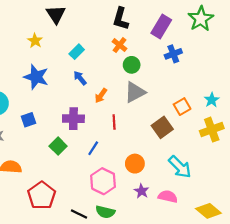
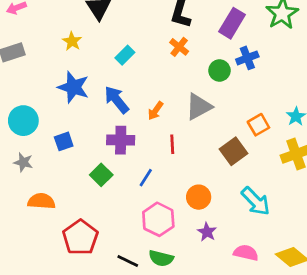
green circle: (132, 65) -> (219, 70), moved
blue arrow: (80, 78) -> (117, 100), moved, size x1.5
pink semicircle: (168, 197) -> (246, 253), moved

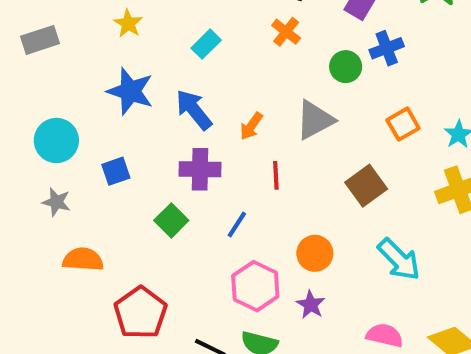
orange square: (258, 125) -> (403, 124), moved
purple star: (207, 232) -> (311, 305), moved

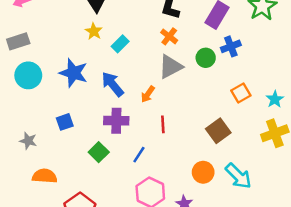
yellow star: (128, 24) -> (94, 31), moved
gray triangle: (315, 120) -> (170, 67), moved
cyan circle: (56, 140) -> (28, 75), moved
orange circle: (315, 253) -> (203, 172), moved

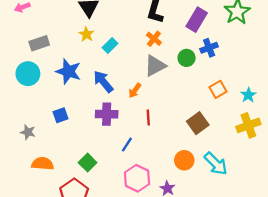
gray rectangle: (18, 41) -> (39, 43), moved
green square: (99, 152) -> (88, 163), moved

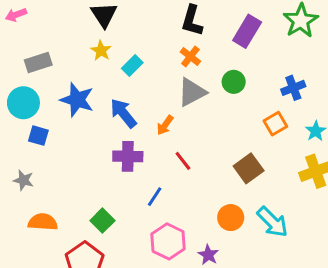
blue cross: (209, 48) -> (293, 88), moved
blue square: (61, 115) -> (38, 136), moved, turned 35
red line: (148, 118) -> (183, 161), turned -35

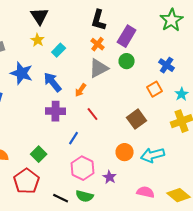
purple rectangle: (247, 31) -> (127, 36), moved
blue cross: (293, 88) -> (167, 65), turned -35
cyan arrow: (272, 222) -> (153, 155), turned 120

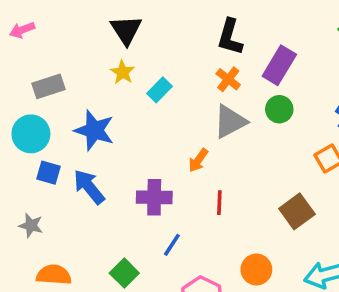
blue arrow: (53, 82) -> (89, 187), moved
red line: (93, 114) -> (219, 203), turned 40
blue line: (74, 138) -> (172, 245), moved
orange circle: (125, 152) -> (256, 270), moved

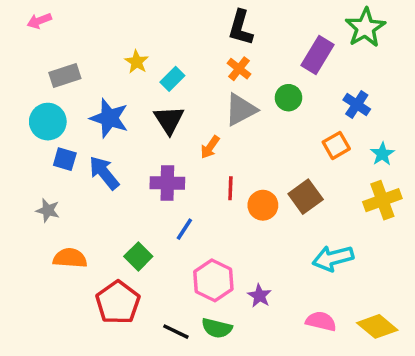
black triangle: (126, 30) -> (169, 120), moved
purple rectangle: (279, 65) -> (317, 55), moved
orange circle: (256, 270) -> (263, 205), moved

